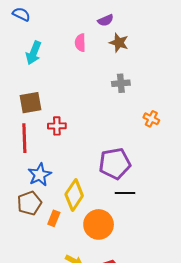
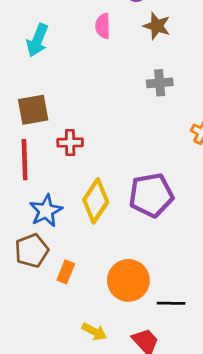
black line: (125, 193) -> (171, 303), moved
yellow diamond: (74, 195) -> (96, 201), moved

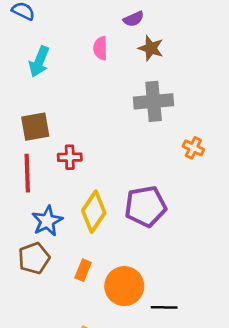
gray cross: (160, 83) -> (154, 101), size x1.6
orange rectangle: (66, 272) -> (83, 270), moved

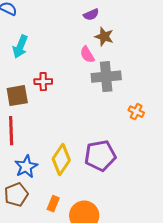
pink semicircle: (100, 48) -> (87, 55), moved, turned -30
red cross: (70, 157) -> (43, 82), moved

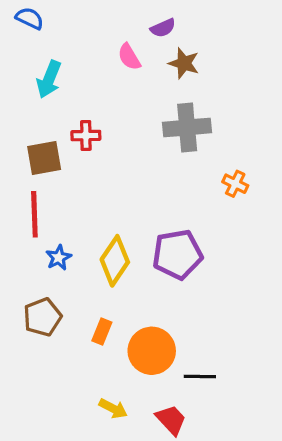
pink semicircle: (87, 55) -> (129, 57), moved
blue star: (26, 167) -> (59, 258), moved, size x0.7

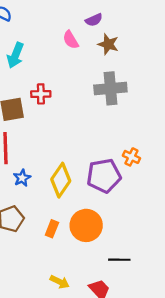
orange cross: (235, 184) -> (131, 157), moved
orange circle: (152, 351) -> (86, 225), moved

